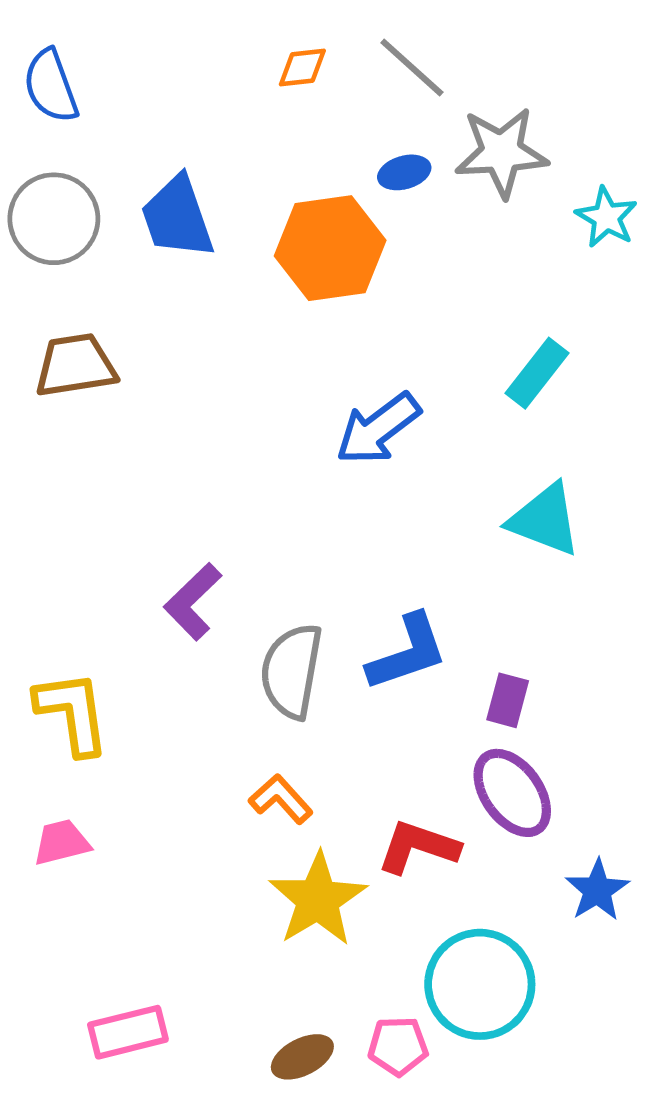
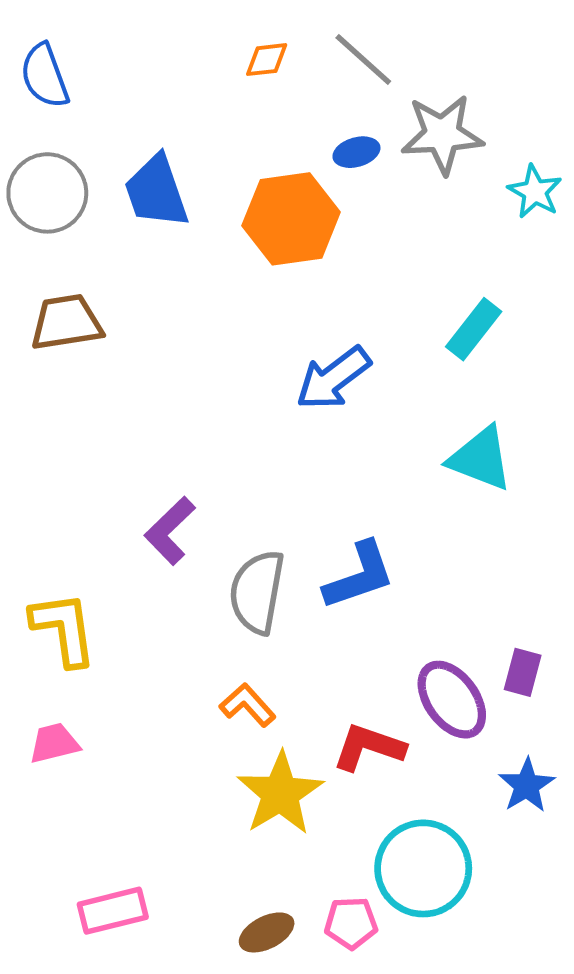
purple rectangle: (508, 700) -> (523, 672), moved

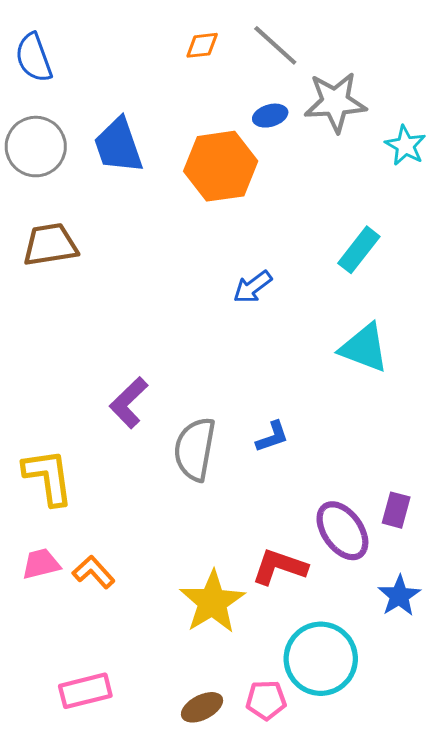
blue arrow: (333, 378) -> (253, 287), size x0.7
blue L-shape: (359, 576) -> (272, 437), size x0.6
orange L-shape: (248, 705) -> (94, 572), moved

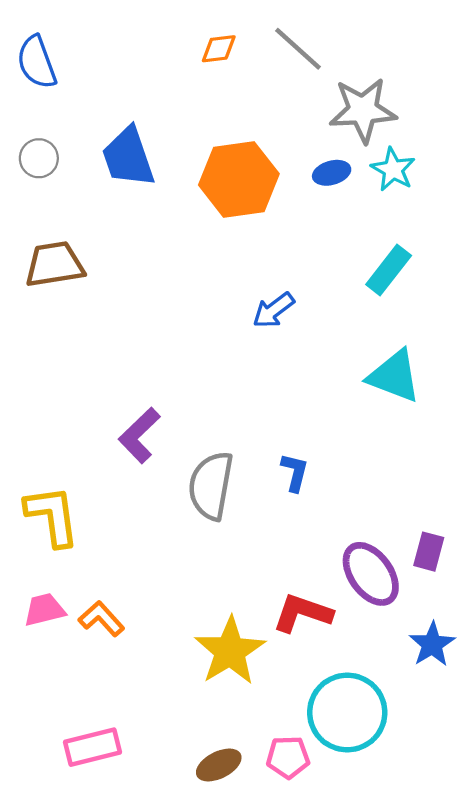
blue ellipse: (270, 116) -> (332, 173), moved
cyan star: (405, 146) -> (393, 169), moved
gray circle: (36, 147) -> (39, 158), size x0.6
blue L-shape: (272, 437) -> (295, 472), turned -57

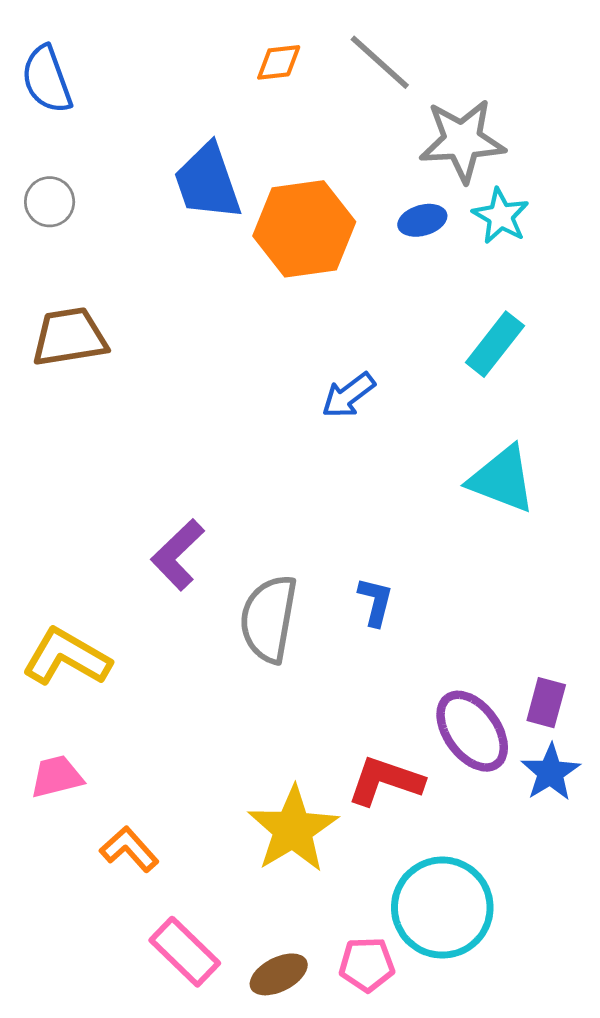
blue trapezoid: (128, 157) -> (208, 182), moved
yellow L-shape: (52, 516) -> (67, 657), turned -52
orange L-shape: (101, 619) -> (129, 849), moved
blue star: (432, 644) -> (550, 772), moved
pink rectangle: (92, 747) -> (185, 952), moved, turned 58

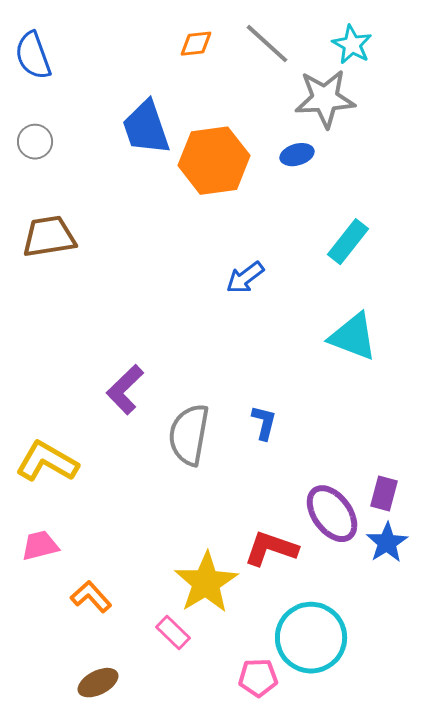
cyan star: (501, 216) -> (352, 45), moved
pink rectangle: (185, 952) -> (173, 633), moved, size x0.7
brown ellipse: (279, 974) -> (98, 683), moved

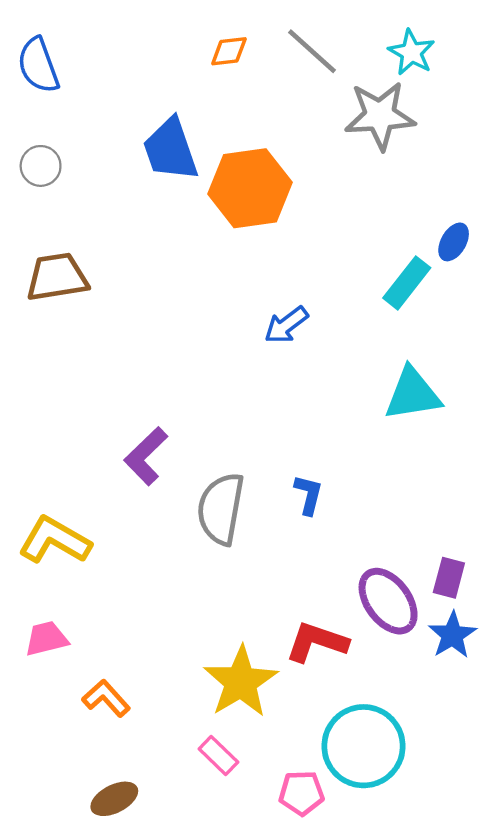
blue ellipse: (297, 155) -> (454, 242), moved, turned -44
cyan triangle: (353, 337) -> (413, 394), turned -30
pink rectangle: (173, 633) -> (218, 756), moved

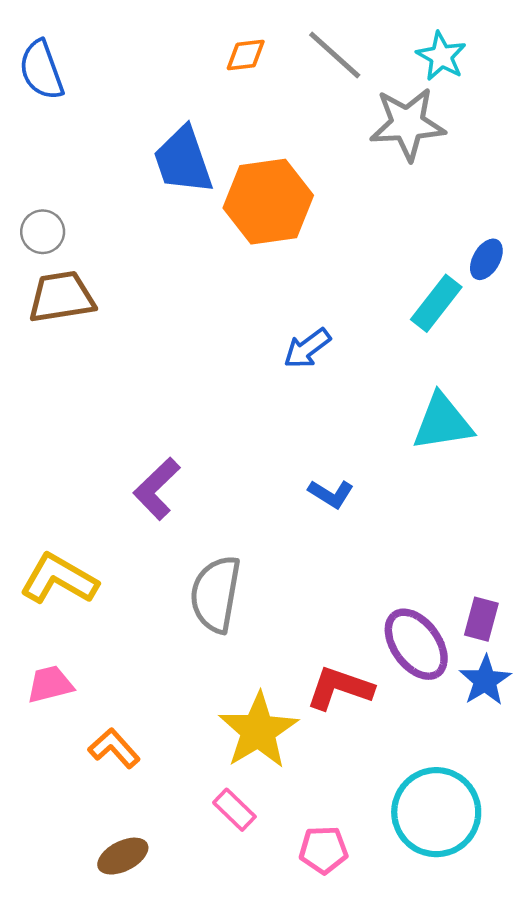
gray circle: (41, 166) -> (43, 232), moved
blue L-shape: (309, 495) -> (331, 494), moved, turned 108
gray semicircle: (221, 509) -> (216, 594), moved
cyan circle: (363, 746) -> (436, 812), moved

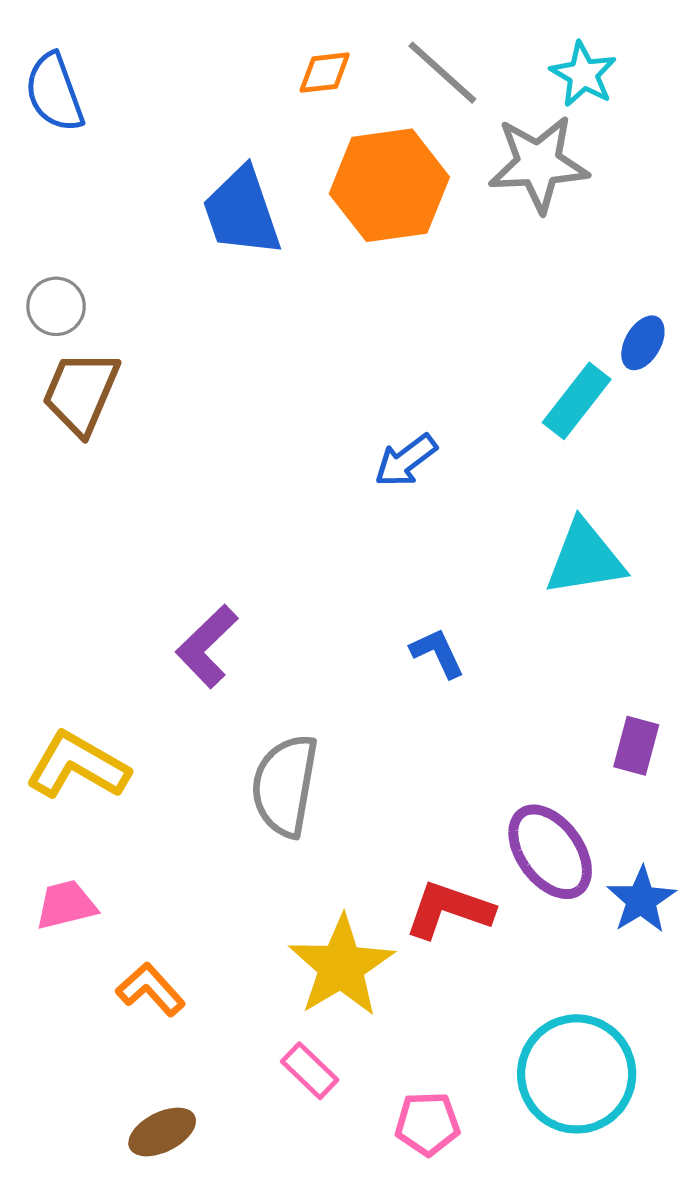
orange hexagon: (268, 202) -> (389, 185), moved
brown trapezoid: (61, 297) -> (81, 393), turned -58
blue L-shape: (331, 494) -> (437, 653), turned -147
purple rectangle: (481, 619) -> (636, 746), moved

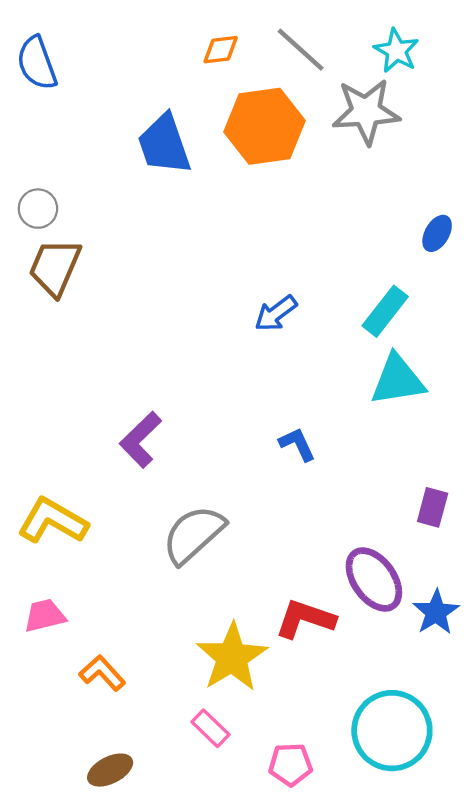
cyan rectangle: (577, 401) -> (385, 311), moved
gray semicircle: (285, 785) -> (194, 534), turned 38

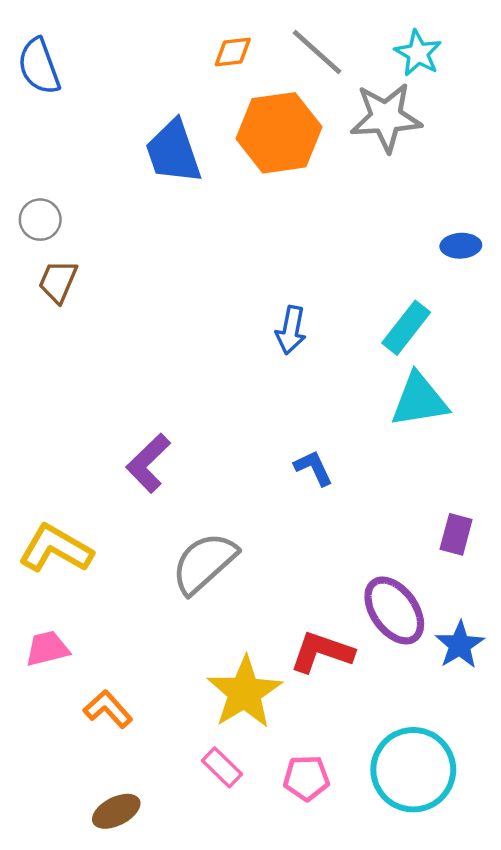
blue ellipse: (437, 233) -> (461, 246), turned 57
brown trapezoid: (55, 267) -> (58, 281), size x0.7
blue arrow: (276, 313) -> (291, 330), turned -42
pink pentagon: (290, 764) -> (306, 778), moved

